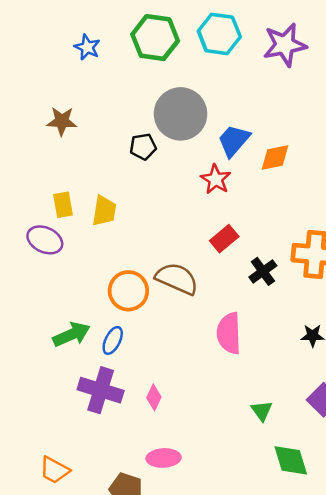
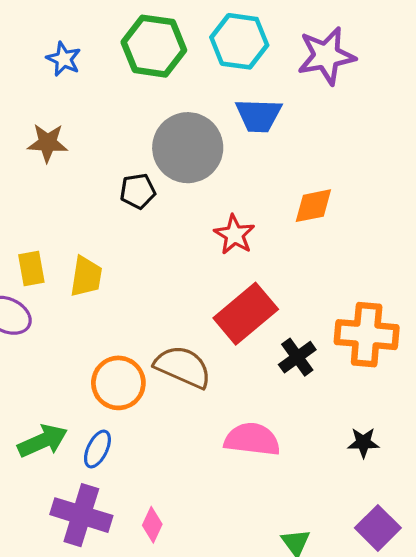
brown star: (62, 121) -> (47, 143), moved
blue trapezoid: (234, 141) -> (259, 115), moved, turned -129
red rectangle: (224, 239) -> (246, 314), size x1.6
pink semicircle: (229, 333) -> (252, 439), turned 99

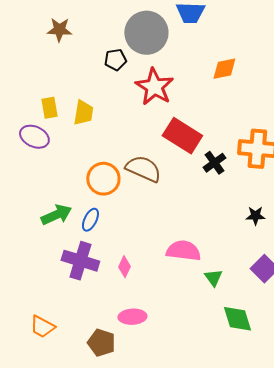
red star: (234, 235) -> (154, 87), moved, size x1.5
red rectangle: (246, 314) -> (182, 136), turned 72
pink semicircle: (252, 439) -> (183, 251), moved

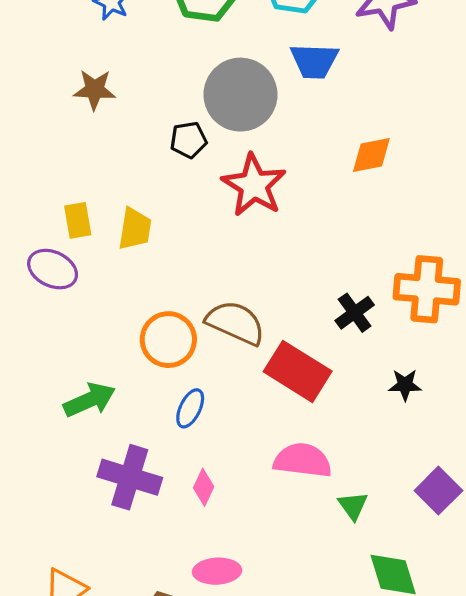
red rectangle: (182, 136) -> (298, 371), moved
black star: (255, 216) -> (405, 385), moved
blue ellipse: (90, 220) -> (190, 408), moved

